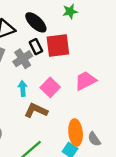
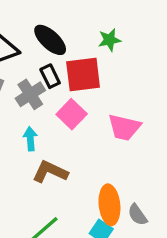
green star: (70, 11) -> (109, 40), moved
pink trapezoid: (85, 81) -> (124, 127), turned -140
pink square: (50, 87) -> (72, 114), moved

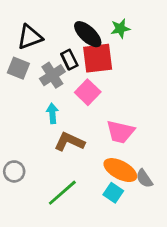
black ellipse: (50, 40) -> (88, 34), moved
pink trapezoid: (124, 127) -> (120, 132), moved
orange ellipse: (109, 205) -> (120, 170), turned -56

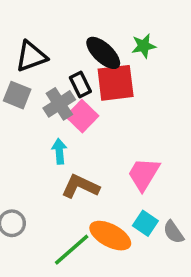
pink square: (88, 92) -> (82, 116), moved
pink trapezoid: (120, 132) -> (144, 174), turned 108
orange ellipse: (120, 170) -> (110, 236), moved
cyan square: (113, 193) -> (145, 223), moved

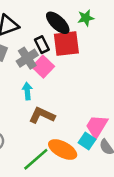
pink trapezoid: (144, 174) -> (97, 126), moved

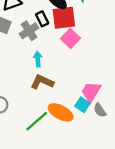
pink square: (43, 67) -> (70, 38), moved
cyan arrow: (27, 91) -> (38, 59), moved

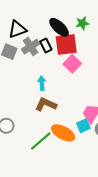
gray cross: (29, 31) -> (31, 47), moved
cyan square: (82, 105) -> (83, 126), turned 32

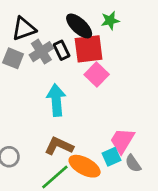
cyan arrow: (42, 83) -> (56, 100), size x1.6
brown L-shape: (46, 104) -> (59, 146), moved

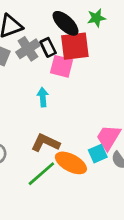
pink square: (97, 75) -> (62, 66), moved, turned -30
cyan arrow: (56, 100) -> (43, 97), size x0.6

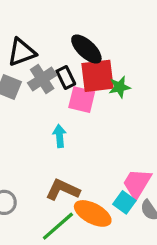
green star: (96, 18) -> (120, 87), moved
cyan square: (98, 154) -> (124, 202), turned -30

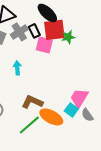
cyan arrow: (60, 136) -> (17, 68), moved

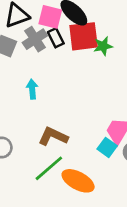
pink square: (44, 45) -> (50, 17), moved
orange ellipse: (51, 117) -> (78, 181), moved

